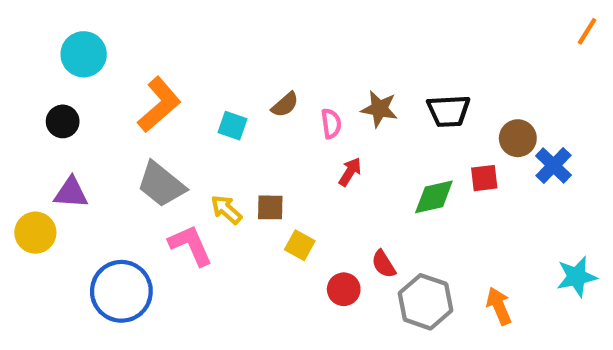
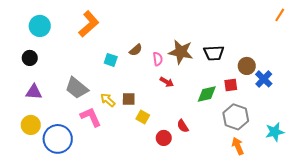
orange L-shape: (159, 105) -> (89, 24), moved
brown star: (379, 109) -> (181, 52), size x1.4
red arrow: (350, 172) -> (167, 82), turned 88
yellow circle: (35, 233) -> (31, 125), moved
gray hexagon: (426, 302) -> (236, 117), moved

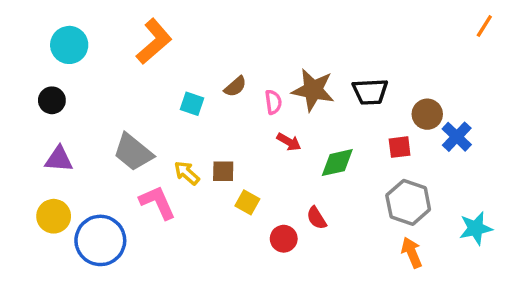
green diamond: (207, 94) -> (337, 163), moved

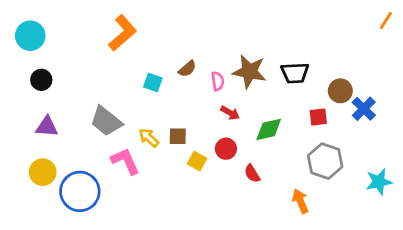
cyan circle: (69, 45) -> (30, 36), moved
red circle: (284, 239) -> (226, 149), moved
orange arrow: (412, 253) -> (300, 201), moved

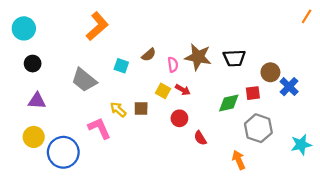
gray trapezoid: (106, 121) -> (84, 80), moved
green diamond: (269, 129) -> (229, 103), moved
yellow square: (197, 161) -> (163, 91), moved

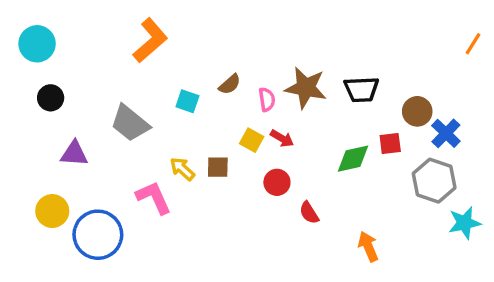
orange line: (307, 16) -> (473, 44), moved
purple triangle: (37, 101) -> (74, 154), moved
gray hexagon: (258, 128) -> (434, 181), moved

